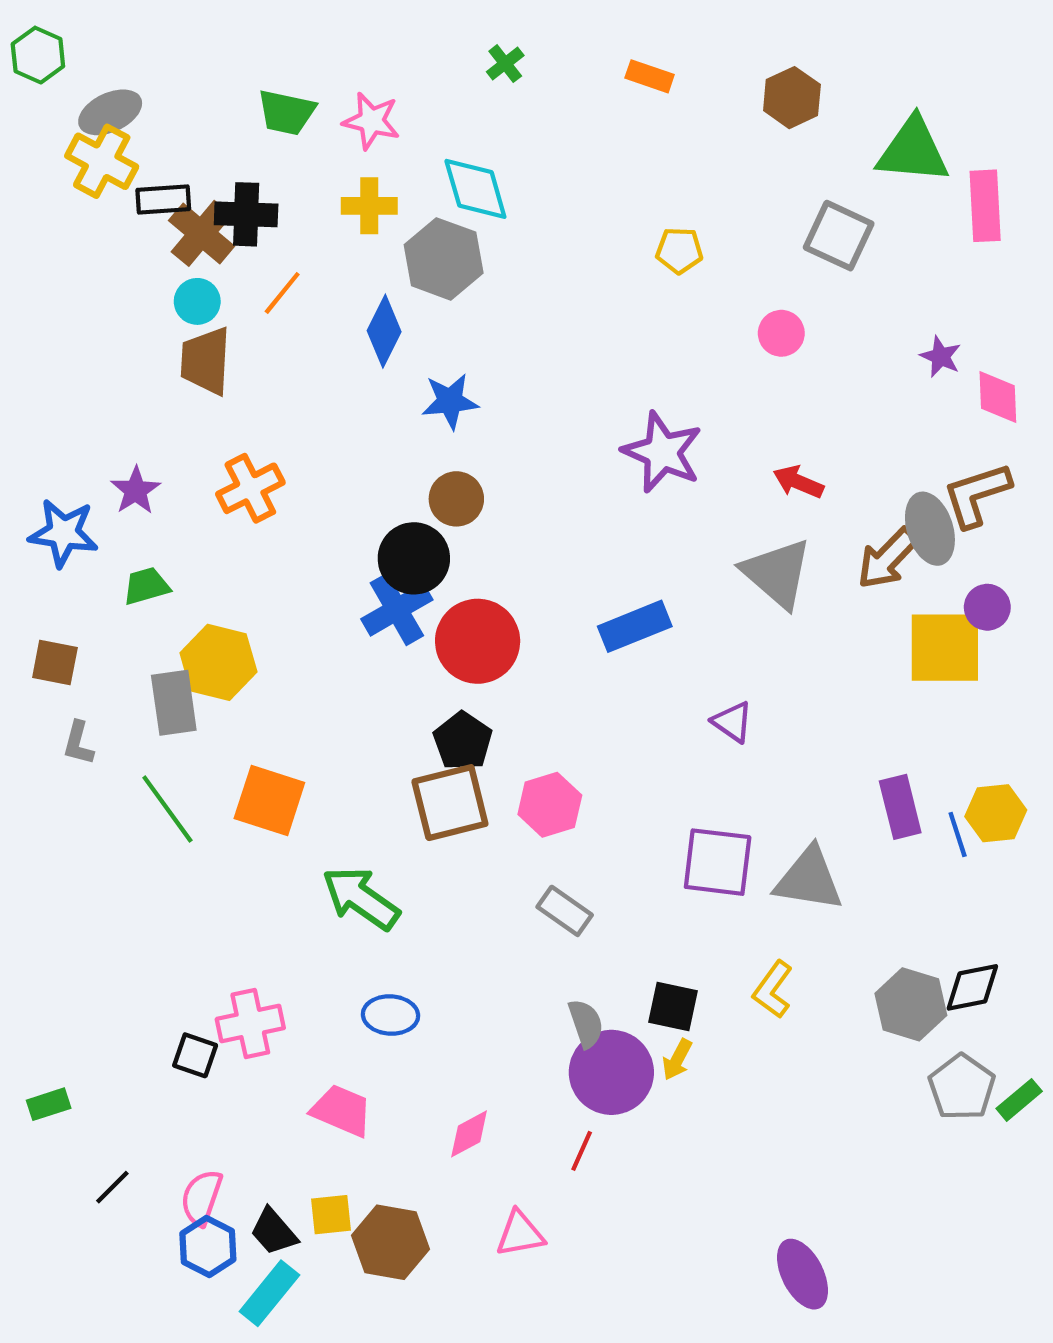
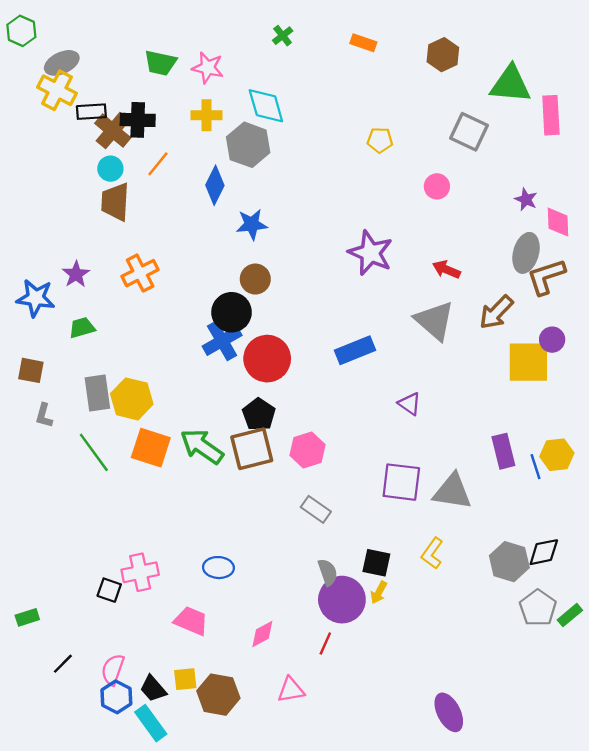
gray ellipse: (930, 529) -> (526, 253), moved, turned 33
yellow hexagon: (218, 662) -> (132, 399), moved
green arrow: (361, 898) -> (202, 446), moved
cyan rectangle: (269, 1293) -> (151, 723), turned -75

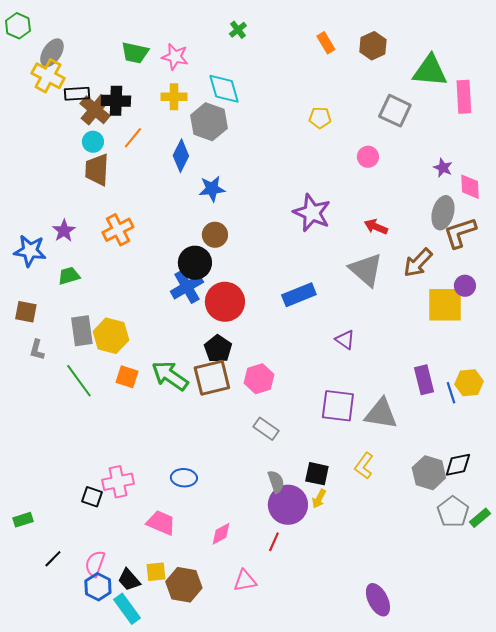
orange rectangle: (363, 43) -> (326, 43), moved, turned 40
gray ellipse: (62, 63) -> (52, 53), turned -32
orange square: (151, 448) -> (127, 377), size x0.7

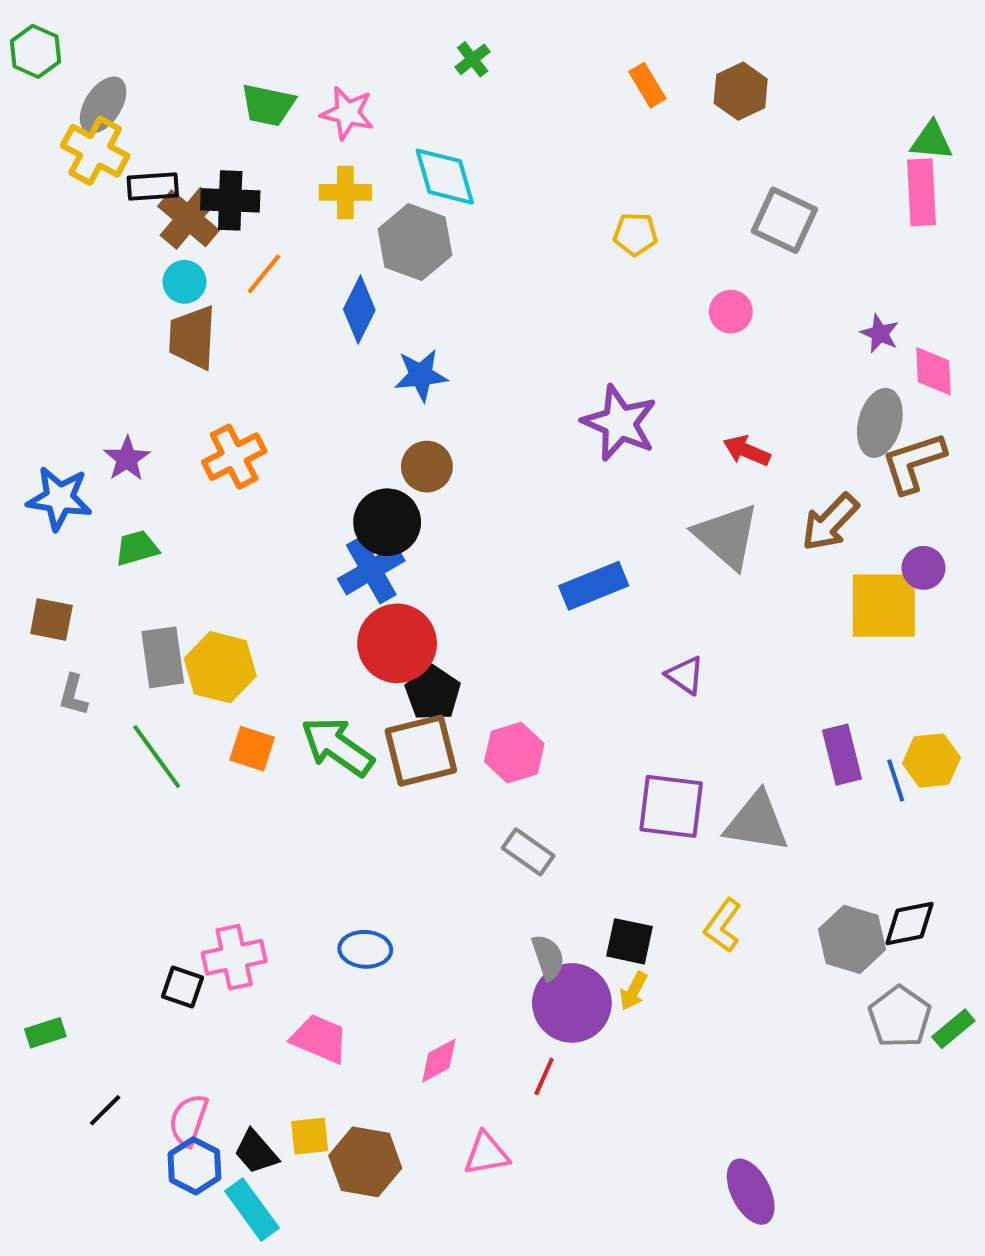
green triangle: (430, 71) -> (931, 141), moved, size x0.6
red circle: (225, 302) -> (397, 643), moved

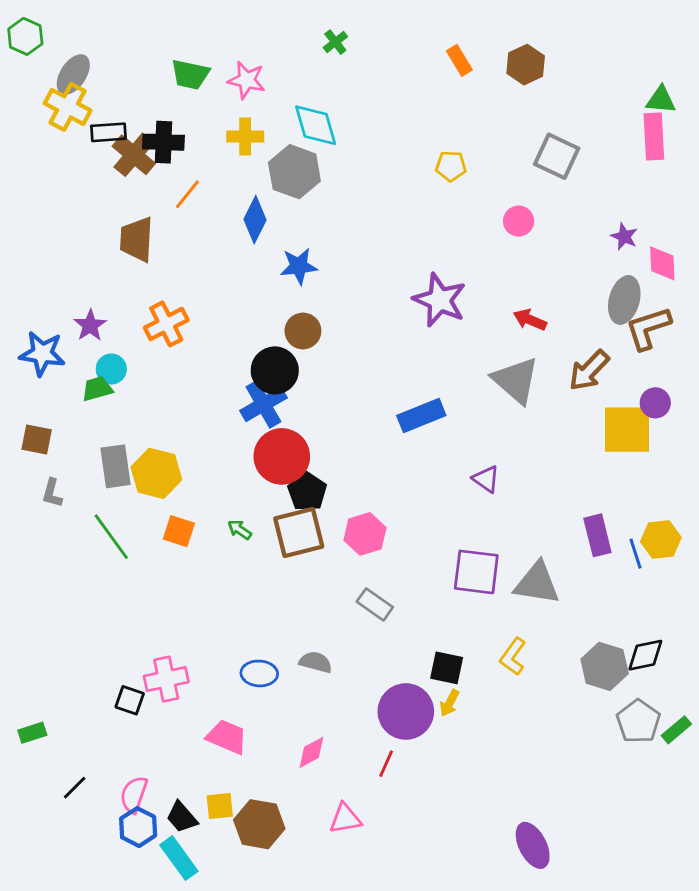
cyan circle: (185, 282) -> (111, 369), moved
green arrow: (337, 747) -> (240, 530), size x0.5
gray semicircle: (548, 957) -> (316, 662), moved, turned -56

